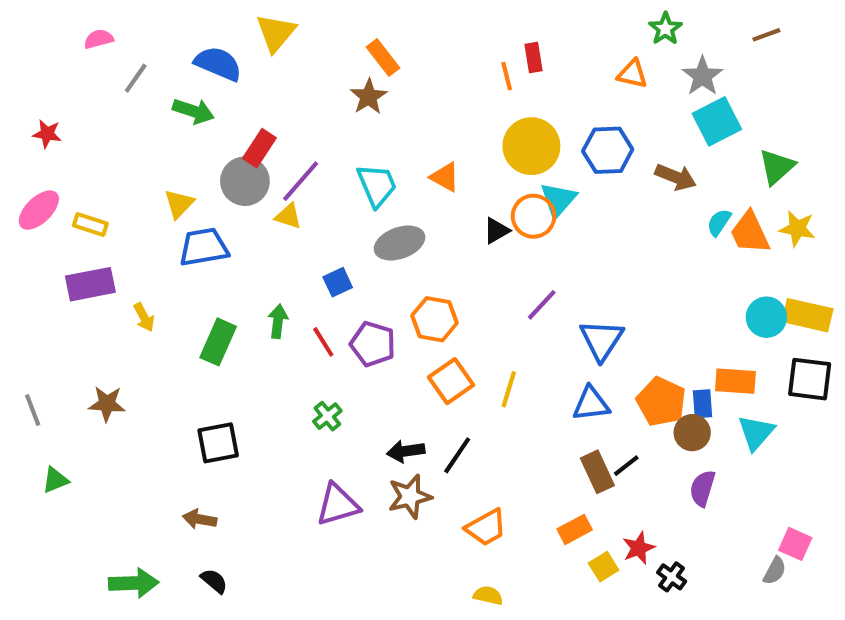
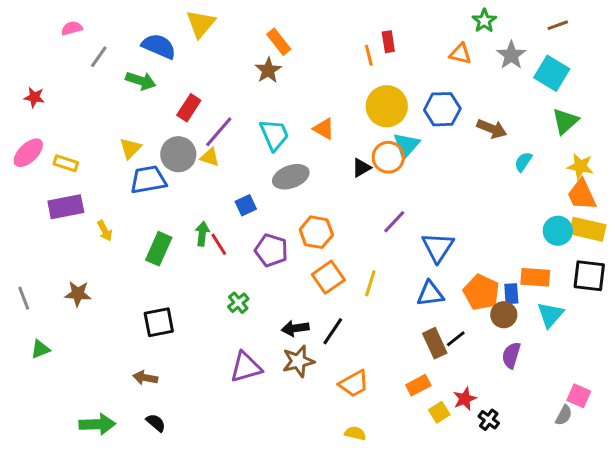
cyan square: (717, 121) -> (552, 73), moved, turned -32
gray circle: (245, 181) -> (178, 154), moved
orange trapezoid: (750, 233) -> (582, 195), moved
red line: (323, 342) -> (219, 244), moved

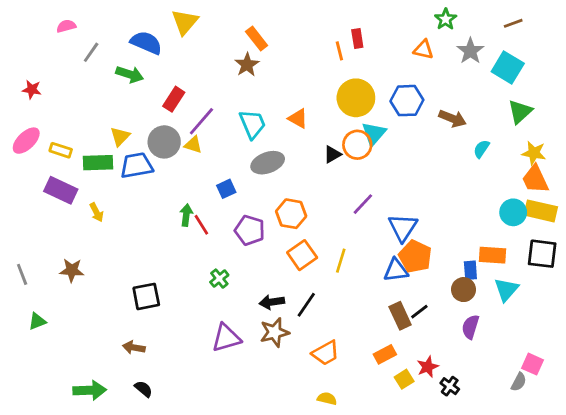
purple rectangle: (66, 207) -> (61, 190), turned 36
green rectangle: (159, 249) -> (98, 163), moved, turned 64
orange pentagon: (481, 292) -> (415, 256), moved

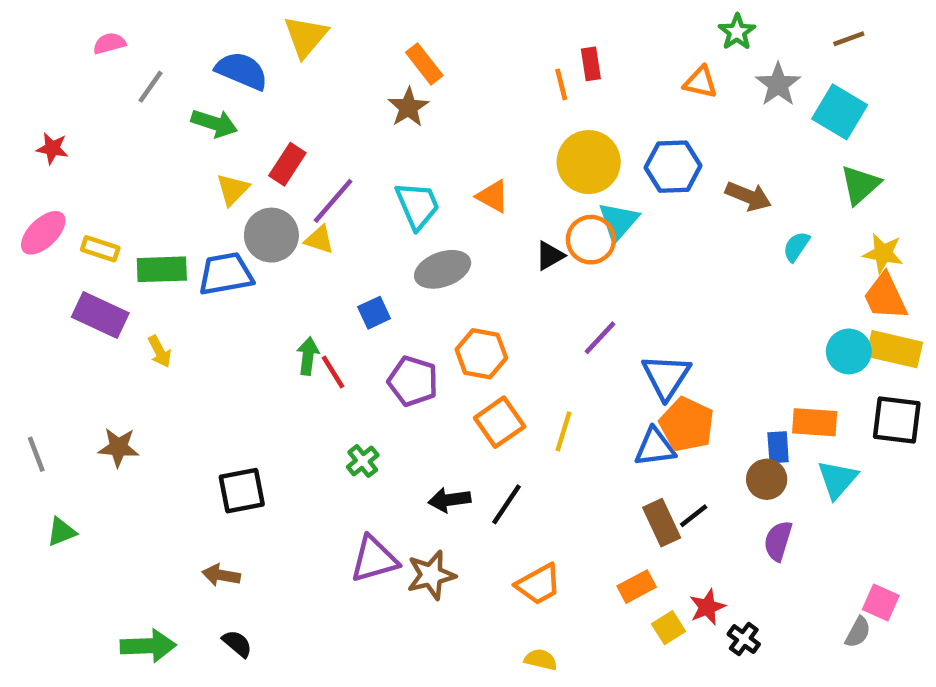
yellow triangle: (120, 136) -> (233, 189), moved
brown star: (275, 332) -> (431, 575), moved

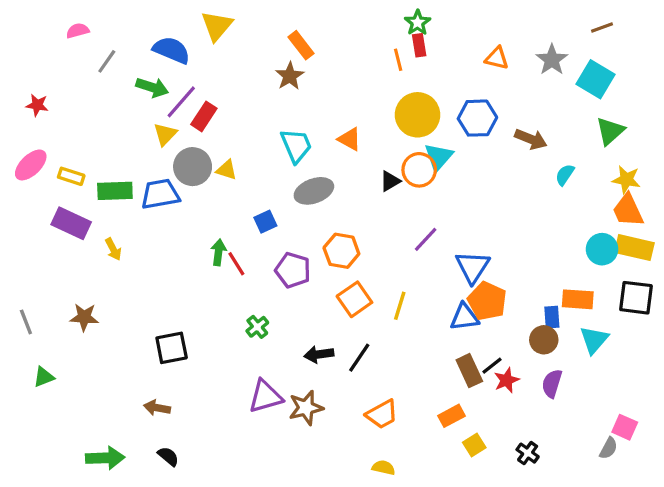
green star: (737, 32) -> (418, 23), moved
purple line: (333, 201) -> (181, 102), moved
red star: (707, 607) -> (507, 380), moved

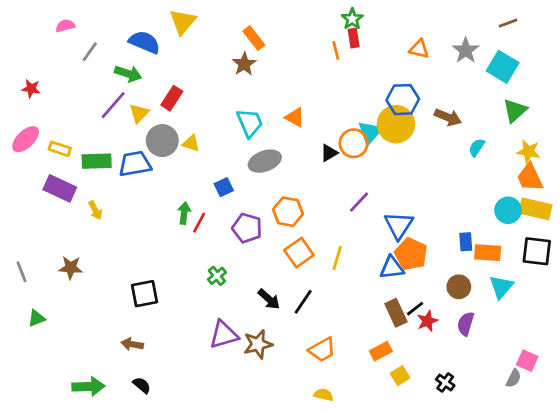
purple line: (181, 102) -> (113, 105), moved
yellow circle: (418, 115) -> (396, 124), moved
red line: (236, 264) -> (199, 223), turned 60
blue rectangle: (552, 317) -> (466, 242), moved
black arrow: (319, 354) -> (269, 299), turned -130

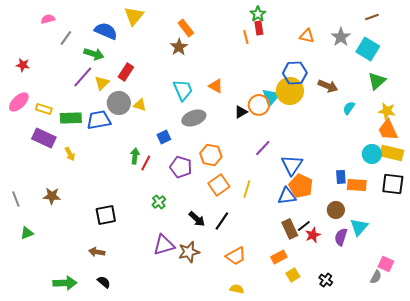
cyan triangle: (501, 287) -> (359, 227), moved

